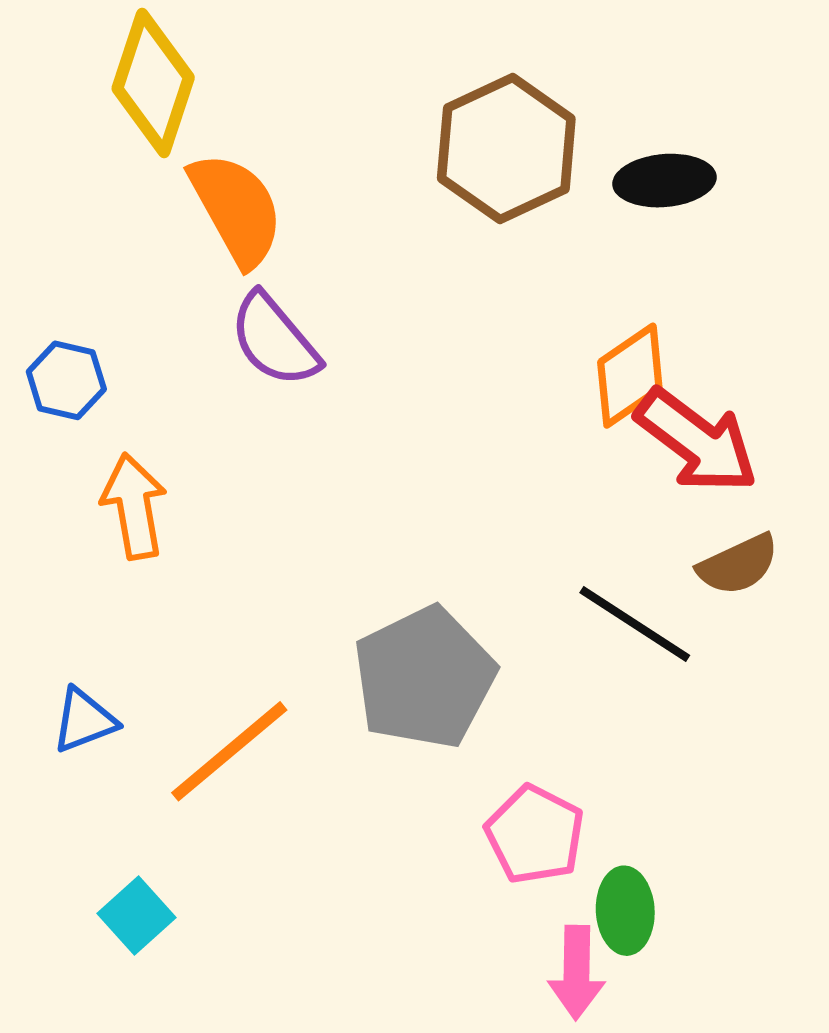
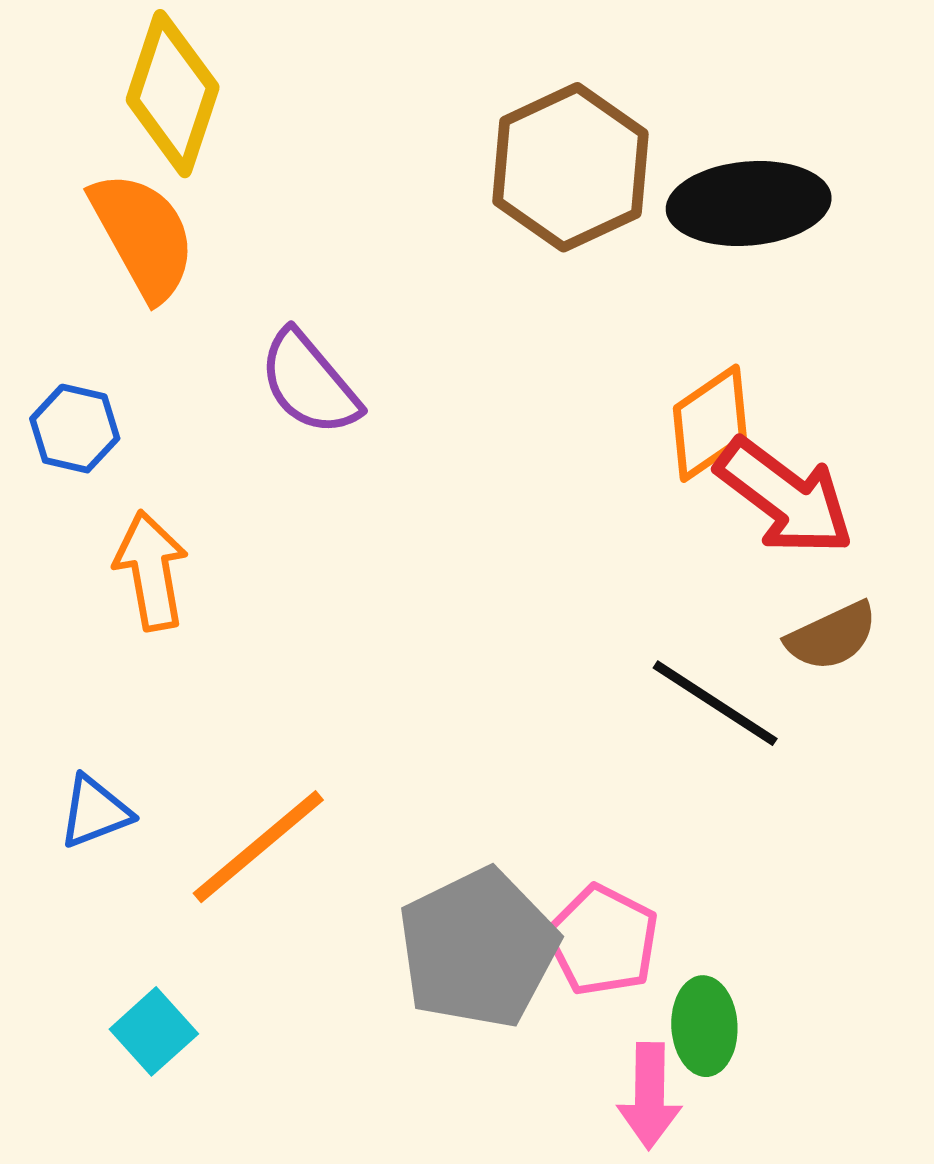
black ellipse: (664, 181) -> (749, 203), size x1.4
orange semicircle: (236, 209) -> (143, 236), moved
gray pentagon: (424, 678) -> (478, 948), moved

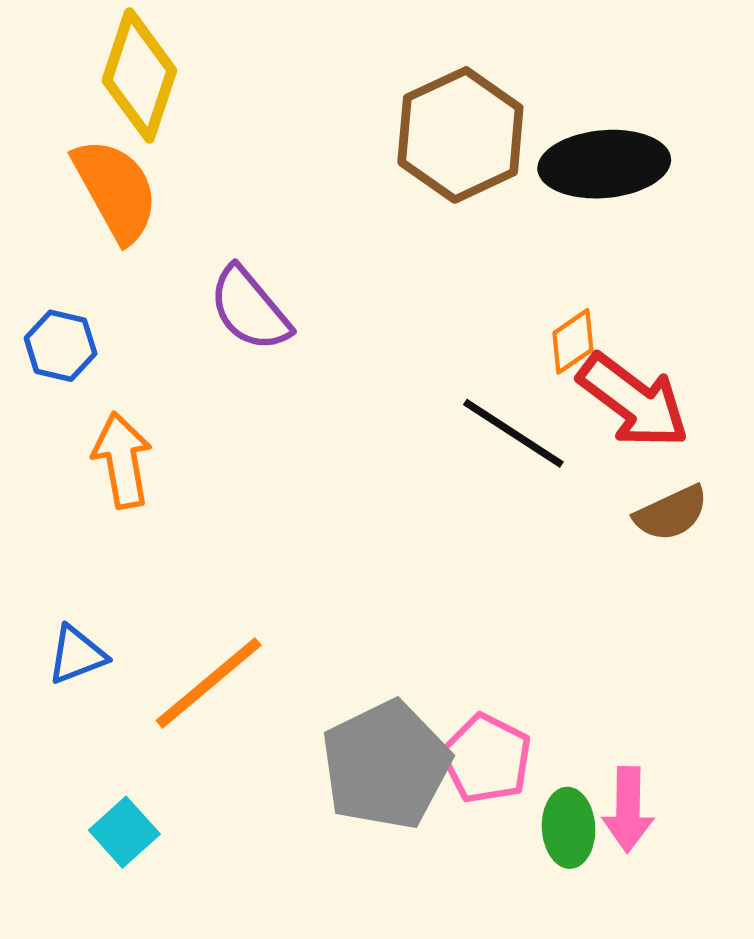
orange diamond: (710, 423) -> (573, 341), size x0.7
black line: (715, 703) -> (513, 433), moved
pink arrow: (650, 1096) -> (628, 809), moved

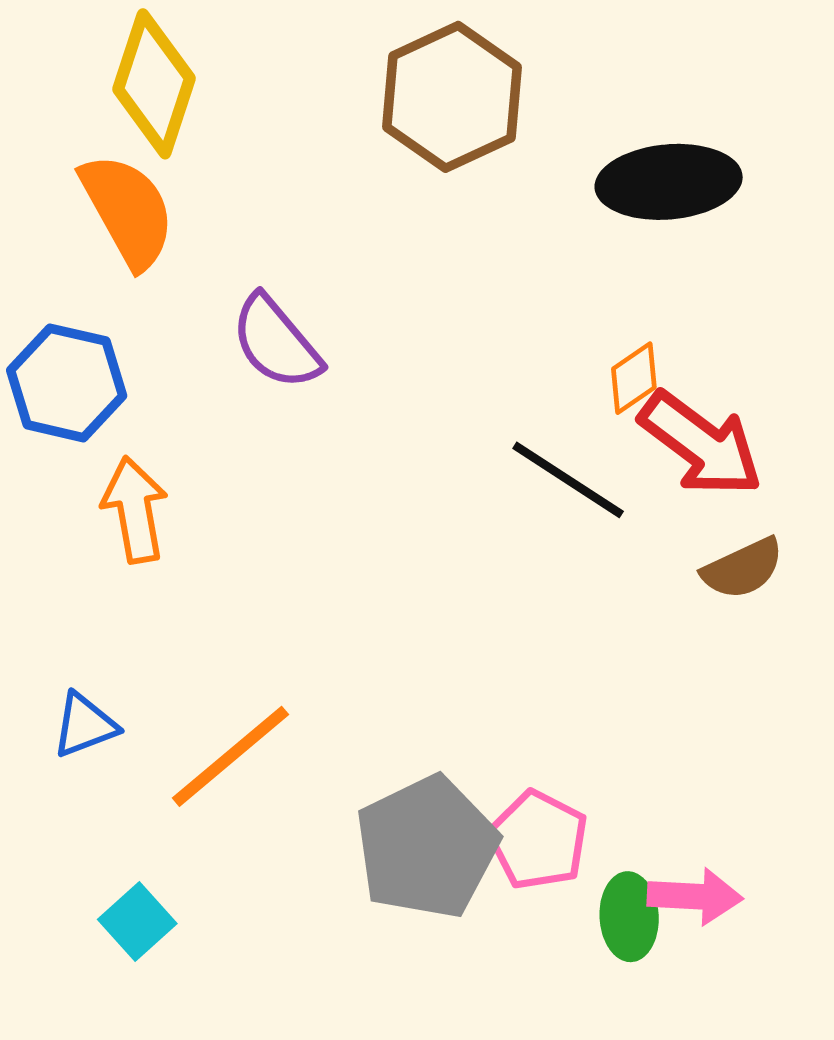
brown hexagon: (460, 135) -> (452, 97), moved
blue hexagon: (61, 346) -> (67, 383), size x1.5
pink arrow: (628, 809) -> (695, 896), turned -88

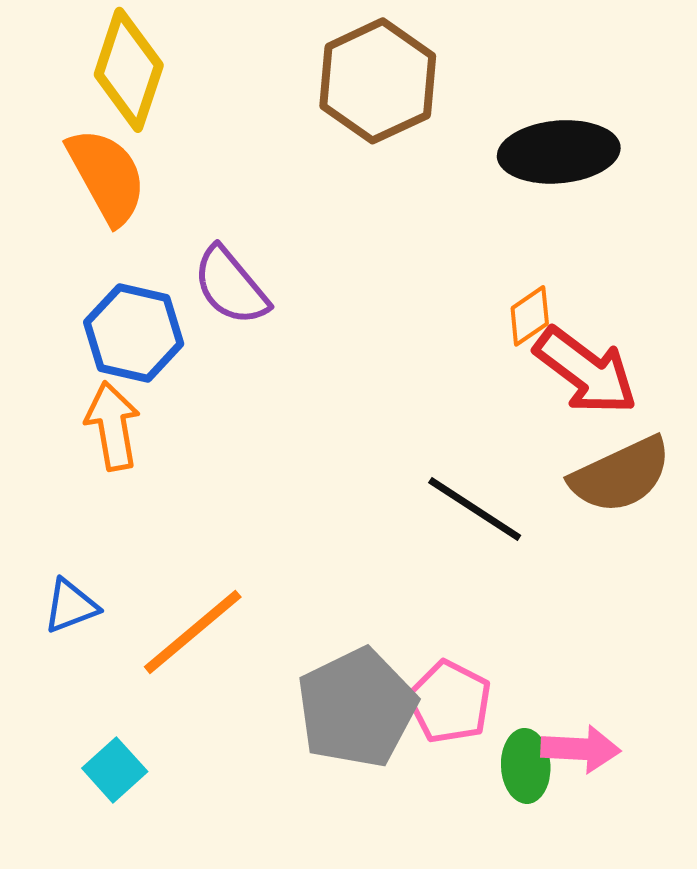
blue hexagon: (67, 383) -> (134, 333), moved
black line: (568, 480) -> (475, 509), moved
brown semicircle: (743, 568) -> (621, 475), size x1.5

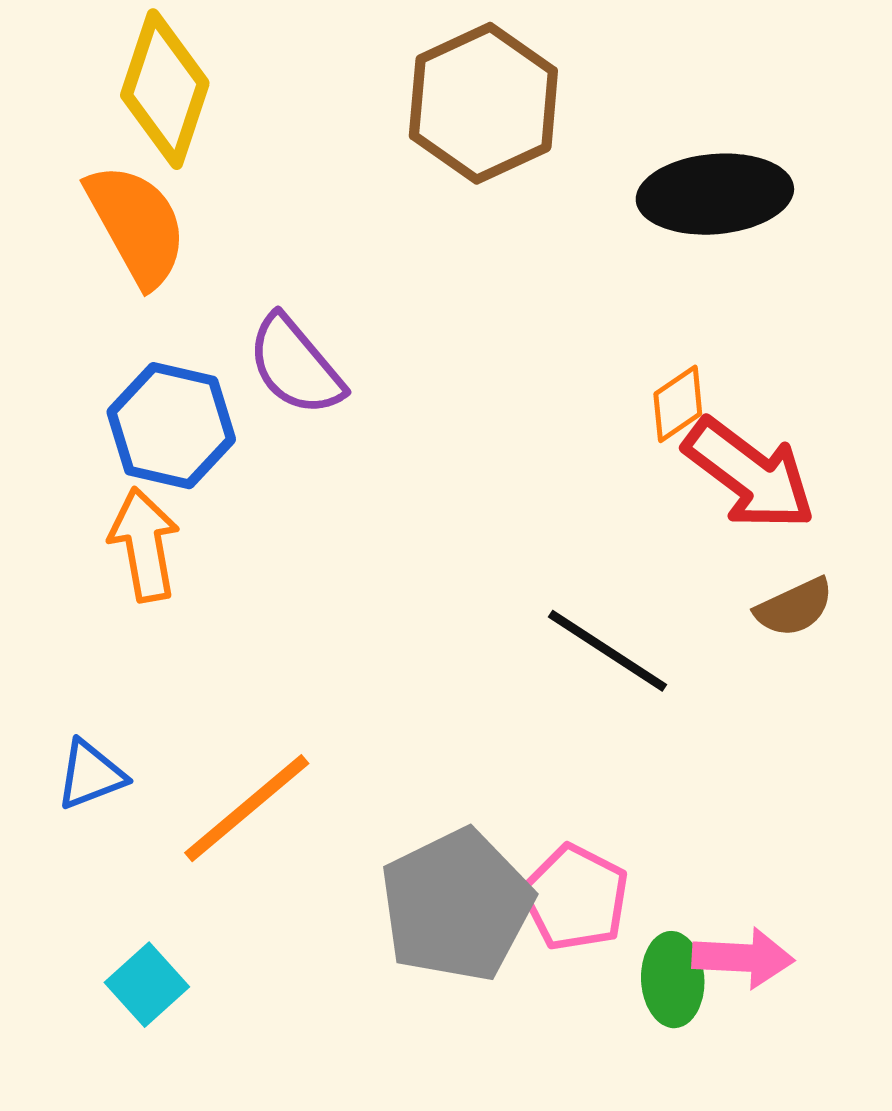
brown semicircle: (621, 475) -> (794, 607), size x0.6

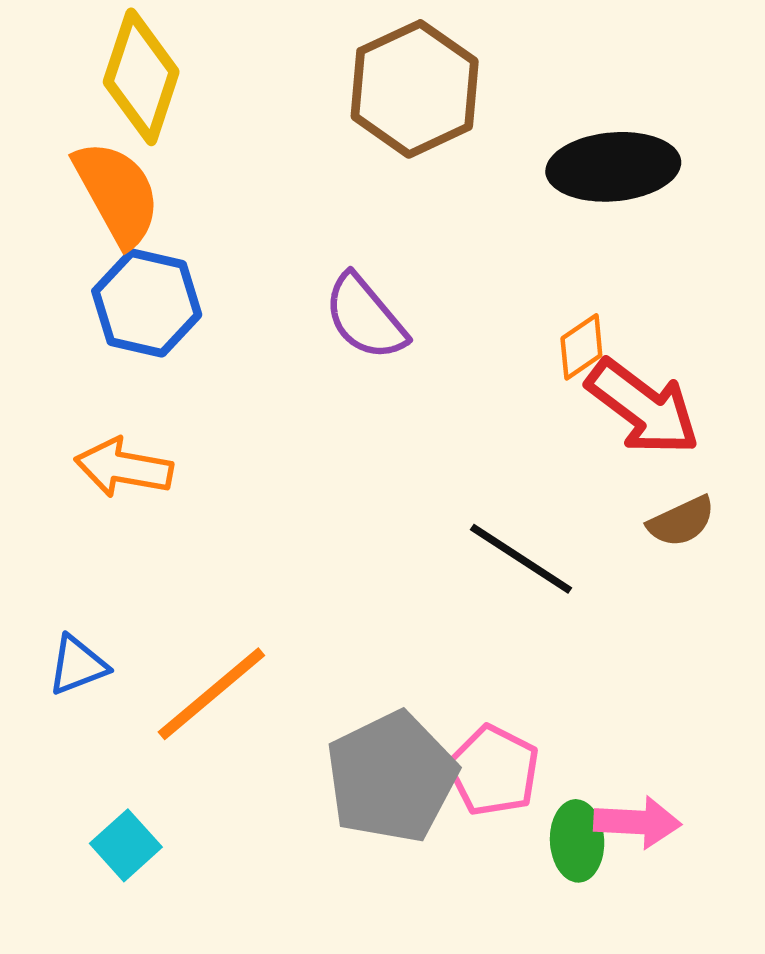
purple semicircle: (295, 365) -> (365, 317), moved
blue hexagon: (171, 426) -> (147, 303), moved
orange arrow: (144, 545) -> (124, 468), turned -70

